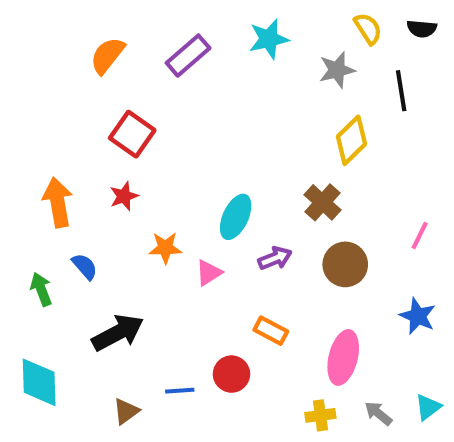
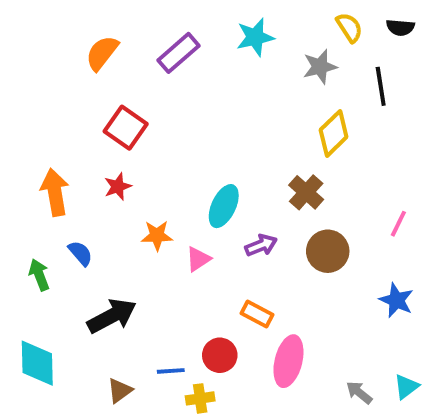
pink ellipse: (343, 357) -> (288, 361), moved
yellow cross: (320, 415) -> (200, 398), moved

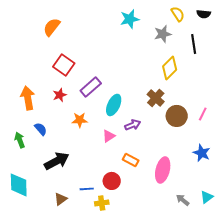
purple rectangle: (179, 53) -> (91, 87), moved
brown circle: (328, 251) -> (177, 116), moved
pink triangle: (198, 259) -> (109, 136), moved
pink ellipse: (288, 361) -> (163, 170), moved

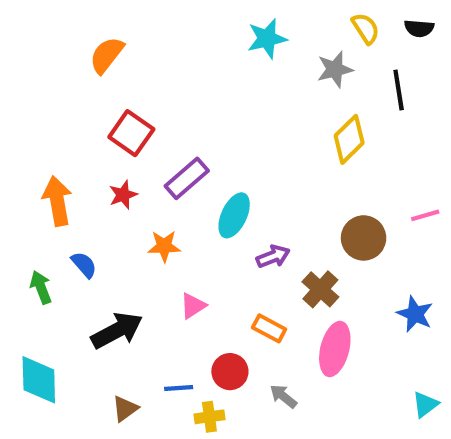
brown cross: (156, 98) -> (320, 289), moved
pink line: (203, 114) -> (425, 215), moved, turned 48
pink triangle: (109, 136) -> (193, 306), moved
gray arrow: (183, 200) -> (283, 396), moved

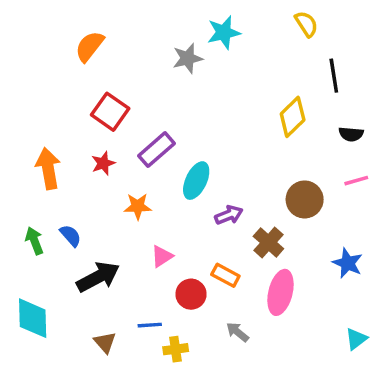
black semicircle: (419, 28) -> (351, 134), moved
gray star: (335, 69) -> (188, 58), moved
blue semicircle: (84, 265) -> (71, 236), moved
red circle: (230, 372) -> (191, 294), moved
brown triangle: (125, 409) -> (105, 342), turned -35

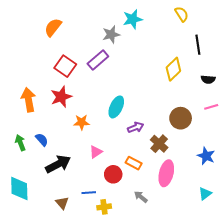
purple rectangle: (157, 150) -> (98, 60), moved
red star: (103, 163) -> (61, 97), size x1.5
cyan triangle: (356, 339) -> (205, 194), moved

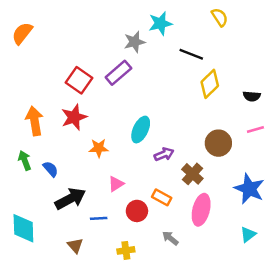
orange semicircle: (53, 27) -> (22, 33), moved
black line: (198, 45) -> (191, 54), moved, turned -60
green arrow: (20, 143) -> (25, 160), moved
blue star: (206, 156) -> (249, 189), size x1.4
blue line: (89, 193) -> (99, 218), moved

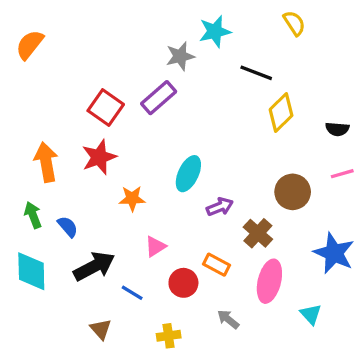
blue line: (99, 218) -> (132, 293), turned 35
cyan diamond: (23, 228) -> (31, 271), moved
cyan triangle: (248, 234) -> (311, 314), moved, turned -35

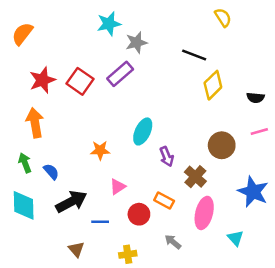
cyan star: (215, 31) -> (109, 24), moved
red star: (99, 157) -> (42, 80), moved
purple arrow: (220, 207) -> (167, 157), turned 90
blue line: (132, 293) -> (100, 222), turned -30

